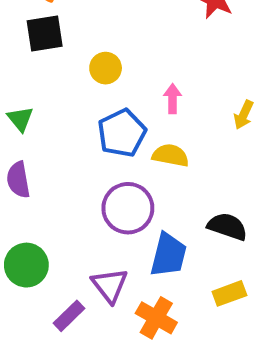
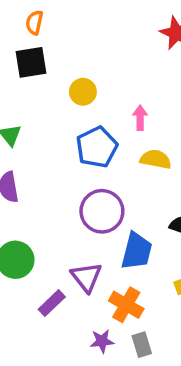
yellow semicircle: (171, 155) -> (156, 159), moved

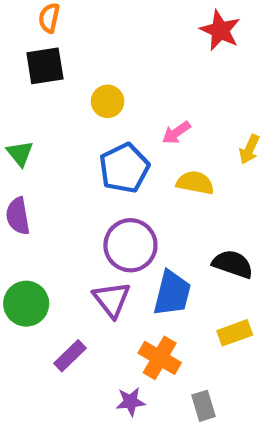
pink arrow: (140, 118) -> (176, 133), turned -125
purple triangle: (86, 277) -> (112, 299), moved
gray rectangle: (142, 345) -> (203, 406), moved

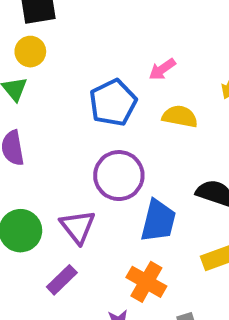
yellow circle: (108, 101) -> (30, 52), moved
purple triangle: (112, 299) -> (78, 227), moved

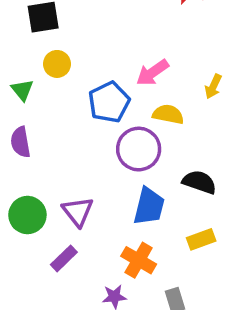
yellow circle: (30, 52) -> (57, 64), moved
pink arrow: (162, 69) -> (152, 73), size x1.4
purple circle: (119, 176) -> (139, 149), moved

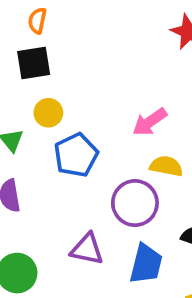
blue pentagon: (109, 102) -> (76, 155), moved
purple triangle: (78, 212) -> (87, 249), moved, turned -40

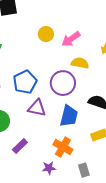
yellow circle: (48, 113) -> (46, 34), moved
blue pentagon: (76, 155) -> (25, 82), moved

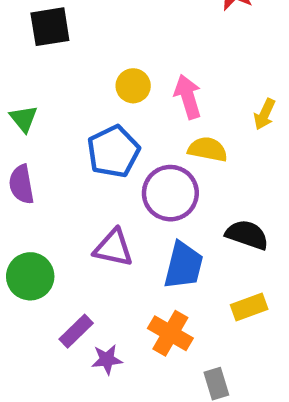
pink arrow: (71, 39) -> (188, 97), turned 108
blue pentagon: (25, 82) -> (113, 152), moved
purple star: (49, 168) -> (107, 360), moved

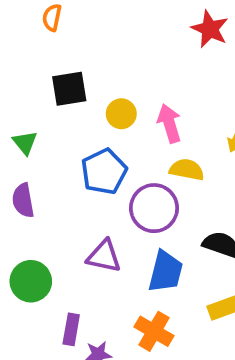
black square: (50, 27) -> (69, 89), moved
purple rectangle: (76, 331) -> (71, 329), turned -36

